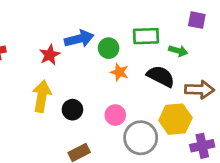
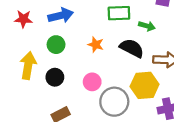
green circle: (109, 48) -> (56, 45), moved
red star: (50, 55) -> (23, 19), moved, turned 30

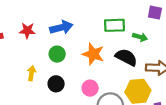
orange star: (96, 45) -> (93, 54), size x1.5
yellow arrow: (28, 66) -> (32, 73), size x0.6

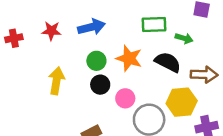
green circle: (57, 54) -> (96, 61), moved
yellow arrow: (32, 73) -> (56, 81), size x1.5
black circle: (56, 84) -> (100, 85), moved

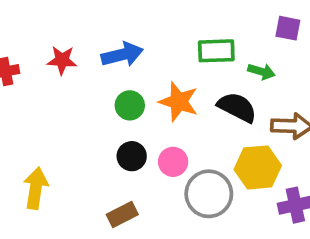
yellow arrow: (56, 81) -> (36, 188), moved
black circle: (100, 85) -> (132, 156), moved

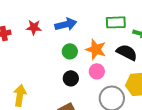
pink circle: (173, 162) -> (97, 71), moved

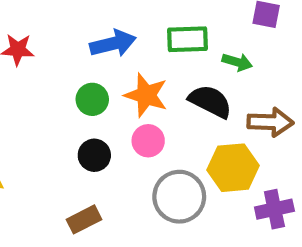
blue arrow: (66, 24) -> (113, 43), moved

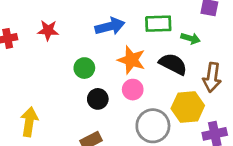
green circle: (92, 99) -> (84, 68), moved
brown arrow: (270, 122) -> (212, 77), turned 96

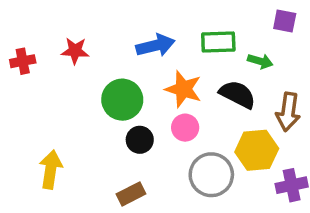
green circle: (84, 68) -> (122, 100), size x1.5

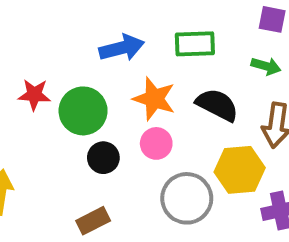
red star: (75, 51) -> (34, 95), moved
green arrow: (260, 61) -> (266, 66), moved

